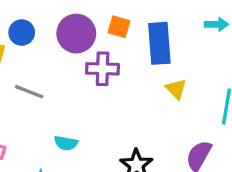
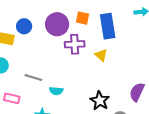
yellow triangle: (176, 89) -> (101, 55), moved
gray line: (29, 92) -> (33, 78), moved

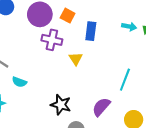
blue rectangle: (108, 26) -> (91, 31), size x0.7
black star: (100, 101) -> (61, 105), turned -30

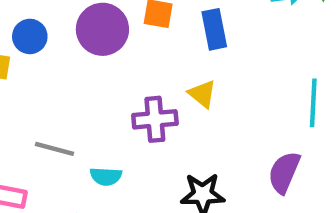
purple cross: (52, 40) -> (155, 119), moved

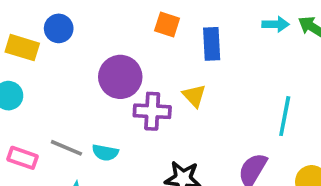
purple circle: (102, 29) -> (120, 77), moved
gray line: (55, 149) -> (66, 148), moved

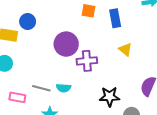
yellow triangle: (194, 96) -> (125, 50), moved

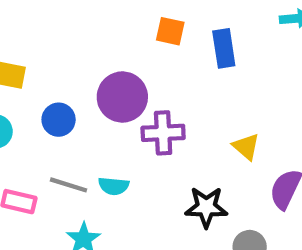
blue circle: (28, 22) -> (59, 120), moved
yellow triangle: (125, 50) -> (246, 147), moved

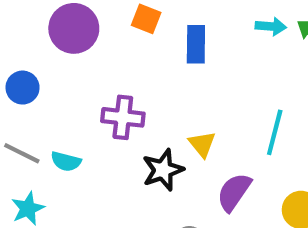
purple circle: (122, 97) -> (74, 28), moved
black star: (206, 207) -> (163, 170), moved, turned -30

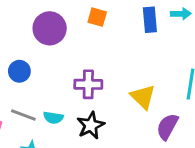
blue rectangle: (196, 44) -> (150, 20), moved
yellow triangle: (202, 144) -> (143, 97), size x1.4
black star: (163, 170) -> (91, 125), moved

